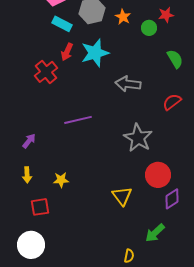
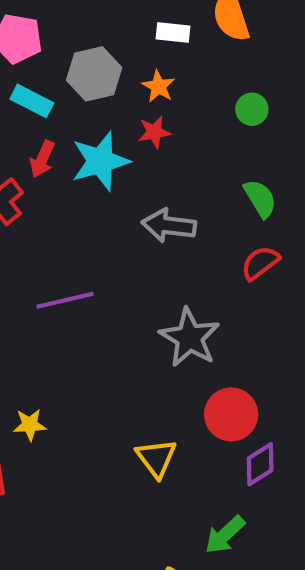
red star: (166, 15) -> (154, 132), moved
green circle: (149, 28) -> (252, 109), moved
green semicircle: (175, 59) -> (260, 199), moved

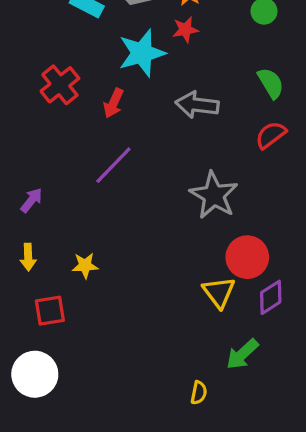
red arrow: (42, 159) -> (113, 103), moved
purple line: (65, 300) -> (113, 165), turned -33
yellow triangle: (156, 458) -> (219, 292), moved

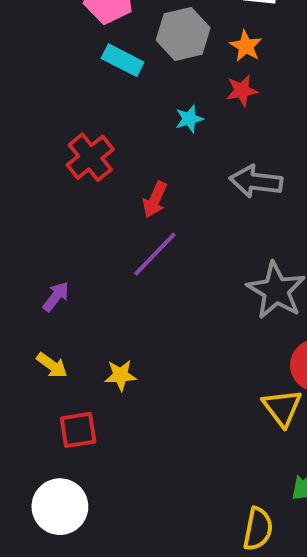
cyan star: (142, 53) -> (189, 119), size x0.5
red arrow: (113, 103) -> (155, 200), moved
yellow arrow: (28, 257) -> (52, 365), turned -52
yellow semicircle: (199, 393) -> (258, 529), size x1.5

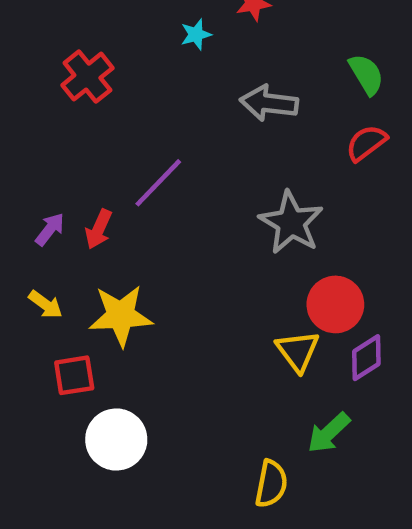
red arrow: (155, 200) -> (99, 229), moved
yellow star: (121, 375) -> (121, 316), size x1.8
white circle: (60, 507) -> (116, 439), moved

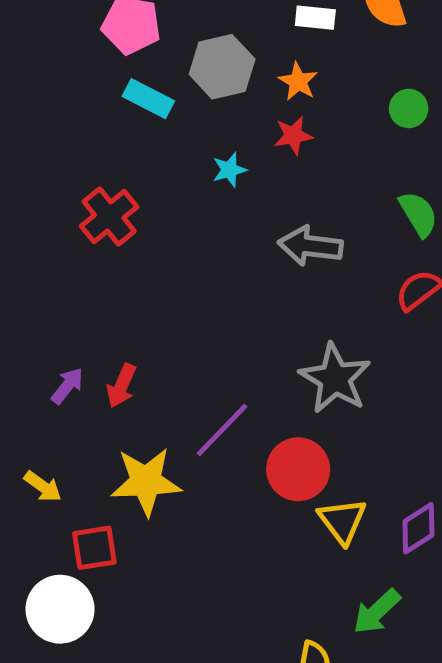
purple line: (158, 183) -> (222, 430), moved
yellow arrow: (45, 304) -> (43, 486), moved
red circle: (335, 304) -> (298, 469), moved
white circle: (116, 439) -> (60, 609), moved

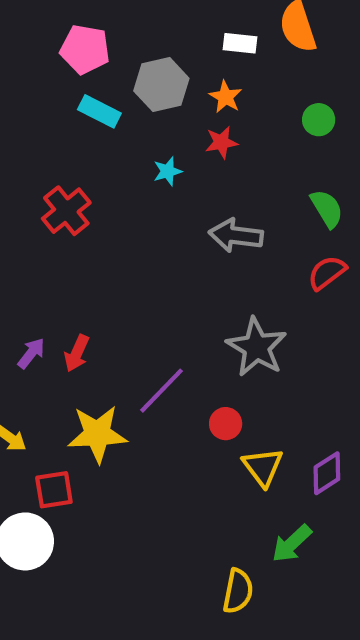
red circle: (298, 469) -> (226, 424), size x0.6

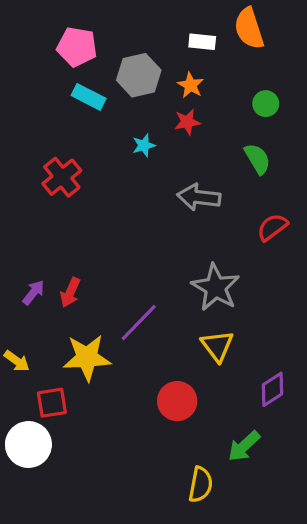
green semicircle: (327, 209) -> (257, 159), moved
red circle: (226, 424) -> (177, 401), moved, size x1.5
yellow triangle: (263, 467) -> (217, 346), moved

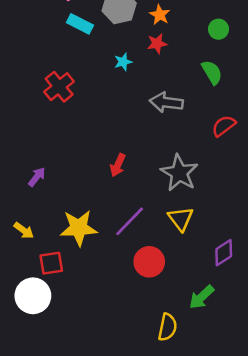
red arrow: (70, 292) -> (118, 165), moved
purple line: (139, 323) -> (130, 221), moved

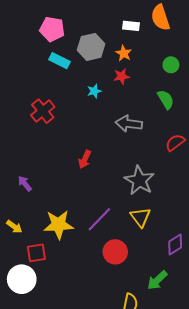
red arrow: (118, 165) -> (85, 159), moved
purple arrow: (37, 177) -> (25, 184), turned -77

